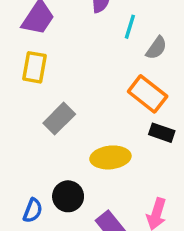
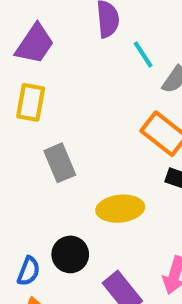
cyan line: (130, 27) -> (143, 54), turned -50
gray rectangle: (59, 119) -> (60, 163), turned -68

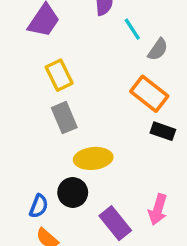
yellow rectangle: (31, 102) -> (59, 75), moved, turned -36
yellow ellipse: (120, 209) -> (93, 158), moved

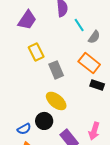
gray rectangle: (64, 118) -> (56, 70), moved
yellow ellipse: (93, 158) -> (56, 101), turned 45
blue semicircle: (39, 206) -> (24, 129), turned 40

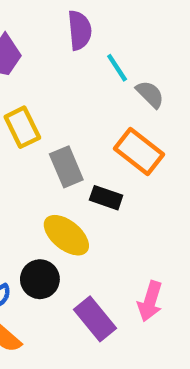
gray semicircle: (94, 37) -> (150, 94), turned -80
black rectangle: (97, 85) -> (106, 198), moved

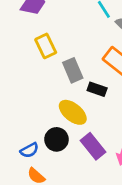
purple rectangle: (95, 319) -> (93, 146), moved

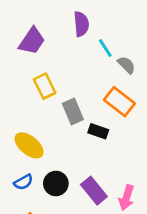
yellow ellipse: (73, 112) -> (29, 145), moved
blue semicircle: (29, 150) -> (23, 182), moved

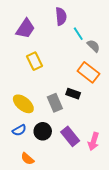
gray rectangle: (73, 112) -> (55, 103), moved

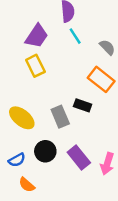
purple trapezoid: (25, 29) -> (37, 36), moved
cyan line: (78, 34) -> (75, 36), moved
blue semicircle: (19, 130) -> (17, 160), moved

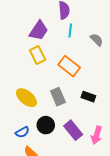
cyan line: (75, 36) -> (70, 31), turned 40
orange rectangle: (101, 79) -> (69, 66), moved
black rectangle: (83, 105) -> (88, 97), moved

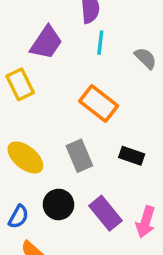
yellow rectangle: (38, 55) -> (20, 84), moved
blue semicircle: (22, 132) -> (18, 217), turned -32

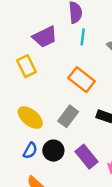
purple trapezoid: (46, 43) -> (45, 37), turned 30
gray rectangle: (79, 156) -> (68, 116), turned 60
blue semicircle: (18, 217) -> (30, 151), moved

